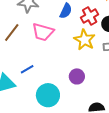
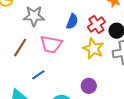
blue line: (27, 69) -> (38, 75), moved

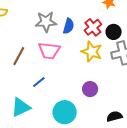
gray star: (34, 16) -> (46, 22), moved

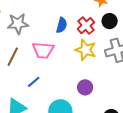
gray star: (46, 22) -> (18, 24), moved
black circle: (114, 32) -> (110, 21), moved

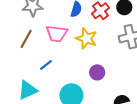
yellow star: (86, 50) -> (86, 38), moved

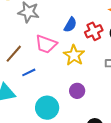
brown line: (26, 39) -> (14, 54), moved

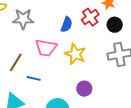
red cross: (94, 31) -> (90, 17), moved
blue line: (29, 72) -> (34, 78), turned 48

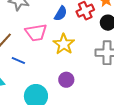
pink trapezoid: (46, 48) -> (36, 33), turned -30

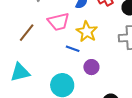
blue line: (18, 60) -> (73, 49), moved

